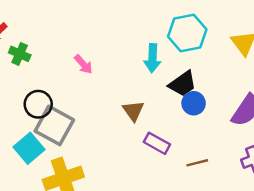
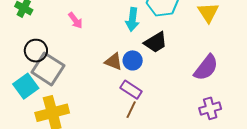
blue circle: (194, 103) -> (133, 60), moved
brown triangle: (133, 111) -> (114, 61), turned -36
brown line: (197, 163) -> (131, 110), moved, turned -54

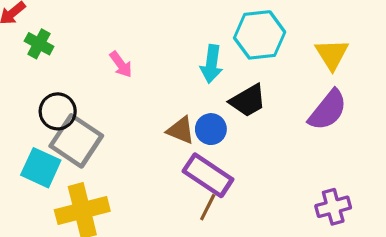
purple semicircle: (206, 68) -> (328, 110), moved
cyan square: (26, 86) -> (41, 168), turned -30
purple rectangle: (131, 90) -> (208, 175), size x1.4

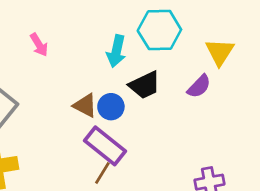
purple semicircle: (328, 110) -> (199, 86), moved, size x0.7

